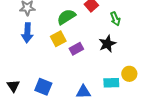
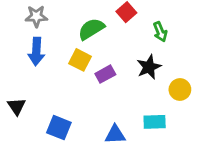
yellow square: (58, 39) -> (80, 60), turned -35
yellow circle: (129, 74) -> (180, 89), moved
black triangle: (13, 86) -> (17, 106), moved

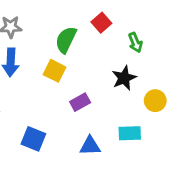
green semicircle: (91, 29) -> (66, 40), turned -32
purple rectangle: (105, 74) -> (80, 102), moved

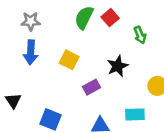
green semicircle: (66, 40) -> (84, 18), moved
black star: (124, 78) -> (118, 66), moved

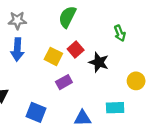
red square: (110, 18) -> (76, 49), moved
black star: (118, 66) -> (99, 62), turned -30
purple rectangle: (91, 87) -> (64, 82), moved

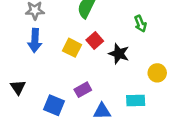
purple rectangle: (64, 82) -> (83, 90), moved

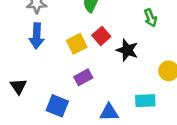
yellow square: (72, 48) -> (77, 44), turned 36
purple rectangle: (83, 90) -> (83, 77), moved

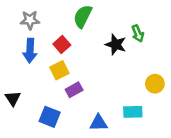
red square: (101, 36) -> (62, 45), moved
yellow square: (77, 44) -> (59, 70), moved
black star: (127, 50) -> (116, 45), moved

